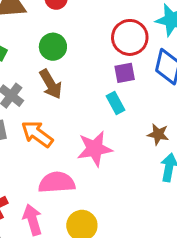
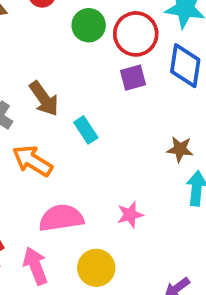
green circle: (53, 47) -> (89, 25), moved
cyan rectangle: (115, 103) -> (86, 130), moved
pink star: (95, 149) -> (130, 215), moved, size x0.6

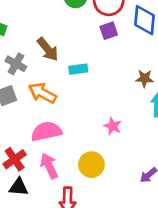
cyan rectangle: (86, 130) -> (78, 69), turned -60
pink star: (130, 215) -> (113, 126), turned -30
pink semicircle: (61, 218) -> (46, 131), moved

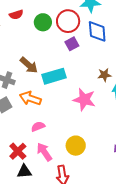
cyan rectangle: (78, 69) -> (54, 76), size x1.6
pink star: (113, 126) -> (84, 100), moved, size x1.6
pink semicircle: (46, 131) -> (38, 127), size x0.6

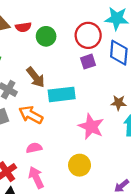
red semicircle: (16, 15) -> (23, 27), moved
green circle: (43, 22) -> (46, 36), moved
yellow circle: (76, 146) -> (80, 165), moved

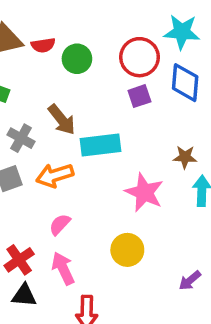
orange arrow: (31, 115) -> (55, 175), turned -45
pink semicircle: (34, 148) -> (60, 224), turned -35

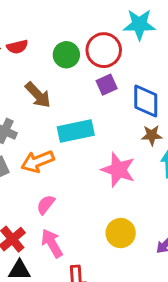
green circle: (77, 59) -> (66, 55), moved
blue diamond: (185, 83) -> (146, 101), moved
brown arrow: (62, 120) -> (38, 95), moved
yellow circle: (127, 250) -> (121, 233), moved

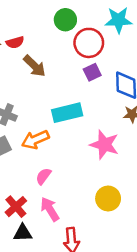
green circle: (66, 55) -> (65, 20), moved
brown arrow: (38, 95) -> (35, 66), moved

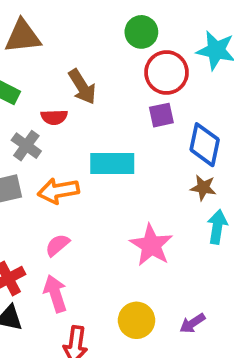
red semicircle: (15, 42) -> (54, 117), moved
pink star: (104, 145) -> (151, 245), moved
yellow circle: (108, 198) -> (137, 320), moved

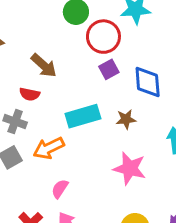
red semicircle: (54, 117) -> (30, 94), turned 30
brown star: (203, 188) -> (126, 119), moved

